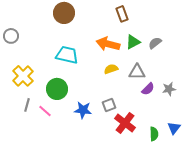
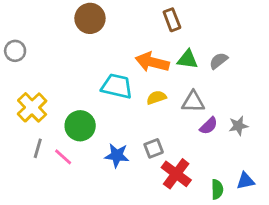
green triangle: (133, 42) -> (187, 59), turned 35
cyan trapezoid: (67, 55) -> (117, 86), moved
blue triangle: (174, 128) -> (245, 181), turned 40

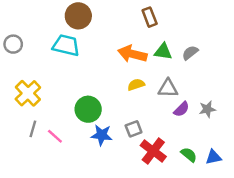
cyan trapezoid: (117, 86) -> (66, 45), moved
green circle: (80, 126) -> (88, 109), moved
green semicircle: (217, 189) -> (189, 155), moved, turned -49

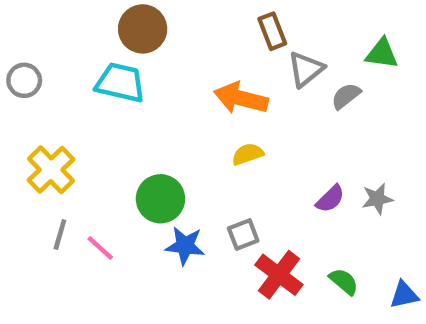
green triangle: (163, 51) -> (382, 54), moved
gray triangle: (168, 88) -> (306, 69), moved, turned -40
blue triangle: (213, 157) -> (404, 295), moved

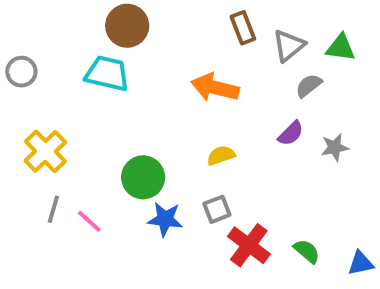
gray triangle: (306, 69) -> (289, 46), moved
yellow semicircle: (248, 154) -> (221, 155), moved
purple semicircle: (330, 199) -> (291, 133), moved
gray star: (377, 199) -> (335, 147), moved

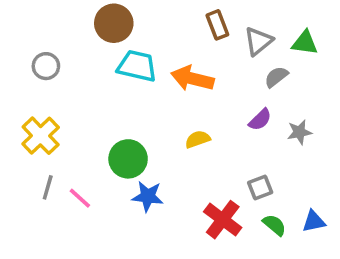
gray circle: (21, 72) -> (46, 66), moved
cyan trapezoid: (107, 74) -> (137, 66), moved
gray square: (217, 209) -> (260, 187), moved
blue triangle: (361, 263) -> (314, 221), moved

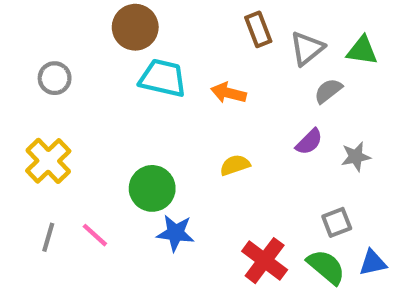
orange arrow: (192, 79) -> (229, 93), size x0.7
gray line: (48, 187) -> (48, 237), moved
gray square: (260, 187) -> (337, 222), moved
green semicircle: (274, 225) -> (326, 267), size x1.4

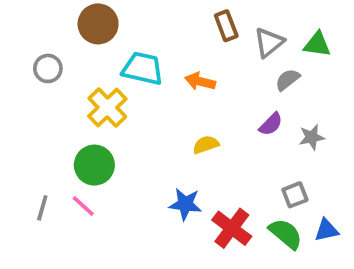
brown circle: (135, 27) -> (98, 24), moved
yellow cross: (48, 161) -> (107, 107), moved
green circle: (152, 188) -> (94, 165), moved
blue star: (175, 233) -> (185, 204), moved

